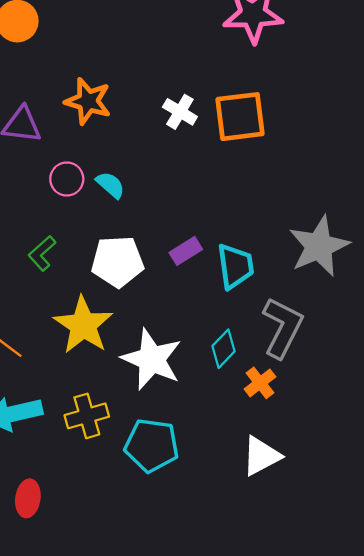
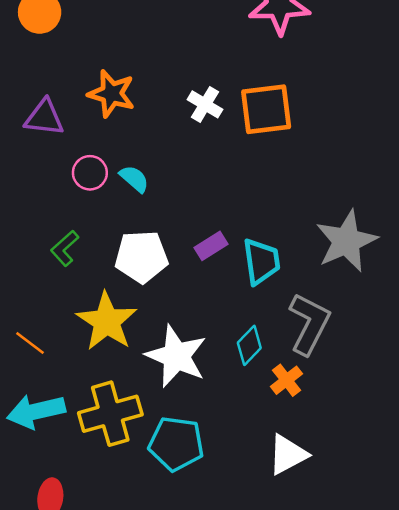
yellow cross: (87, 416) -> (110, 414), size x1.4

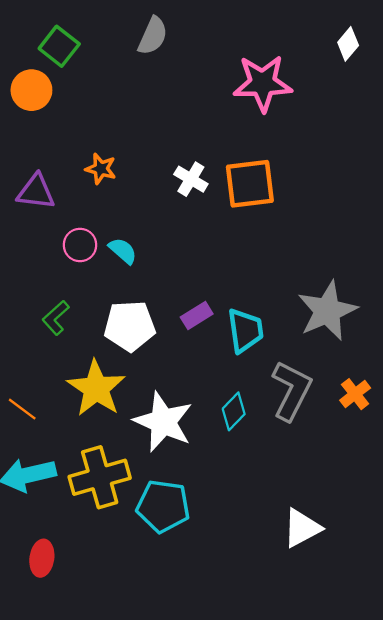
orange star: (111, 94) -> (101, 169), size x0.7
orange cross: (287, 380) -> (355, 394), moved
white triangle: (288, 454) -> (302, 528), moved

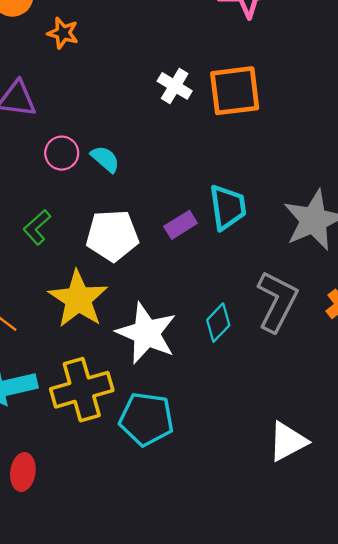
orange star: (101, 169) -> (63, 33), moved
cyan trapezoid: (245, 331) -> (228, 207), moved

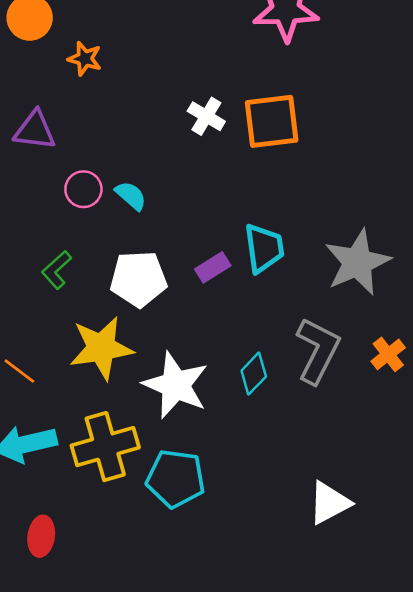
yellow star: (78, 299) -> (101, 348), turned 30

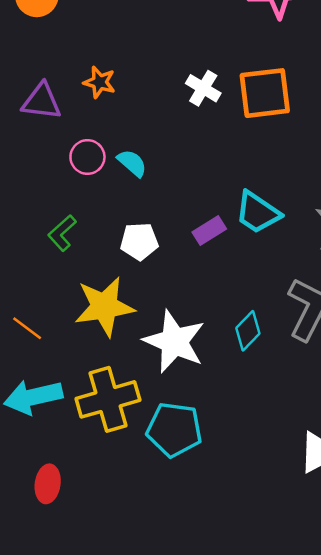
orange star: (85, 59) -> (100, 82), moved
cyan trapezoid: (264, 248) -> (258, 212), turned 132
white pentagon: (138, 279) -> (139, 241), size x0.7

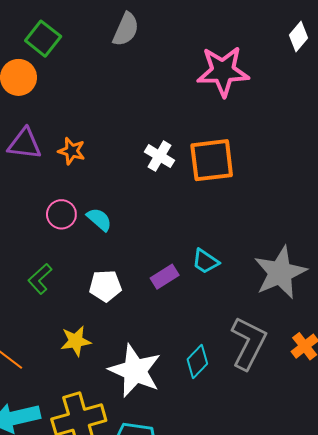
purple triangle: (42, 102) -> (25, 144), moved
cyan trapezoid: (258, 212) -> (206, 261), size x0.7
yellow star: (104, 307) -> (76, 341), size x0.6

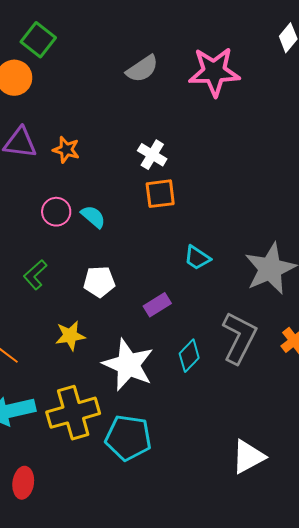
gray semicircle: (126, 29) -> (142, 69), moved, turned 32
orange square: (212, 160) -> (160, 194), moved, size x0.7
purple rectangle: (165, 277) -> (157, 305), moved

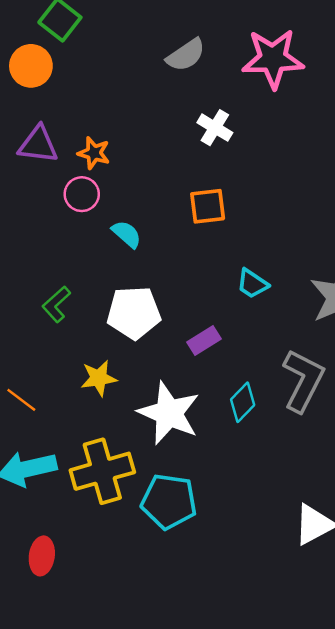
white cross: (152, 155) -> (215, 128), moved
pink circle: (56, 212) -> (82, 194), moved
white pentagon: (99, 282) -> (134, 313), size x1.4

